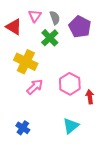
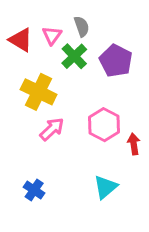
pink triangle: (35, 16) -> (52, 35), moved
purple pentagon: (80, 27) -> (116, 61), moved

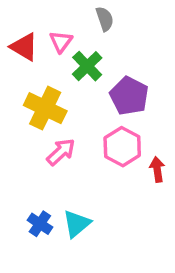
gray semicircle: (82, 26) -> (105, 19), moved
purple pentagon: (116, 61) -> (129, 96), moved
cyan triangle: (105, 187) -> (77, 224), moved

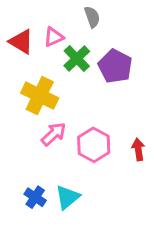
pink triangle: (61, 42) -> (54, 37), turned 30
purple pentagon: (129, 96) -> (115, 66), moved
pink hexagon: (122, 147) -> (94, 145), moved

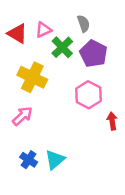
gray semicircle: (92, 17) -> (83, 24), moved
pink arrow: (54, 134) -> (22, 116), moved
pink hexagon: (94, 145) -> (88, 95), moved

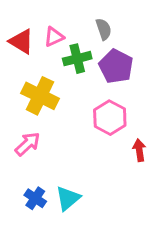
green cross: (62, 47) -> (77, 59), turned 30

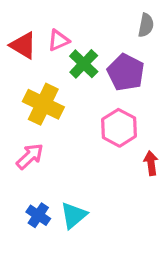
gray semicircle: (104, 29) -> (146, 25), moved, turned 30
green cross: (77, 59) -> (84, 64), turned -32

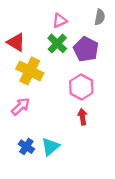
pink triangle: (58, 40) -> (60, 21), moved
red triangle: (23, 45) -> (16, 42), moved
red arrow: (151, 163) -> (82, 117), moved

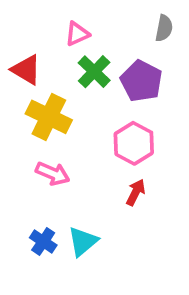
pink triangle: (60, 21) -> (77, 34), moved
pink arrow: (21, 106) -> (53, 174), moved, turned 66
red arrow: (82, 117) -> (136, 192), turned 35

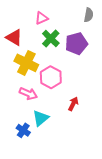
purple pentagon: (141, 81) -> (76, 44), turned 30
pink hexagon: (134, 143) -> (51, 77), moved
cyan triangle: (83, 241) -> (41, 118), moved

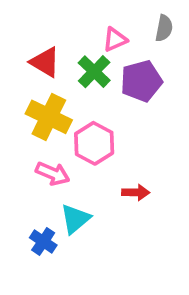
pink triangle: (42, 18) -> (115, 40), moved
red triangle: (14, 37) -> (45, 62), moved
red arrow: (73, 104) -> (136, 192), turned 64

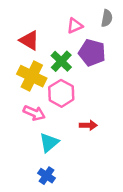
green cross: (94, 72) -> (61, 61), moved
purple pentagon: (141, 81) -> (92, 53), turned 30
blue cross: (43, 241) -> (47, 176), moved

